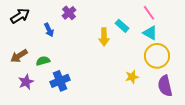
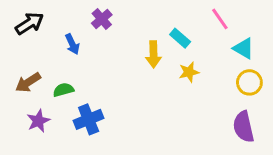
cyan triangle: (150, 33) -> (244, 48), moved
yellow circle: (157, 56) -> (249, 82), moved, size x0.7
yellow star: (132, 77) -> (189, 72), moved

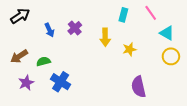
purple cross: (102, 19) -> (75, 28), moved
cyan rectangle: (180, 38) -> (123, 15), moved, turned 64
blue cross: (89, 119) -> (61, 82), turned -36
purple semicircle: (244, 127) -> (139, 87), moved

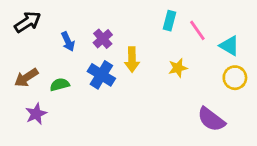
pink line: (151, 13) -> (197, 30), moved
yellow arrow: (105, 37) -> (132, 60), moved
blue cross: (61, 82) -> (101, 75), moved
purple semicircle: (139, 87) -> (211, 119), moved, turned -40

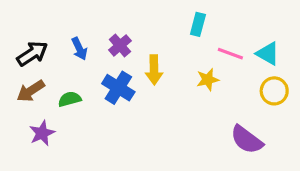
black arrow: (28, 22) -> (32, 54), moved
pink line: (197, 30) -> (230, 54), moved, turned -35

